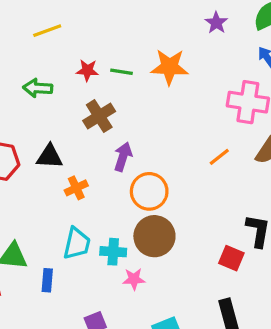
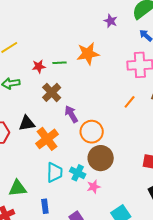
purple arrow: (123, 157) -> (71, 114), turned -36
orange cross: (76, 188) -> (47, 139), size x1.6
cyan cross: (113, 252) -> (78, 173), turned 35
blue rectangle: (47, 280) -> (45, 206), moved

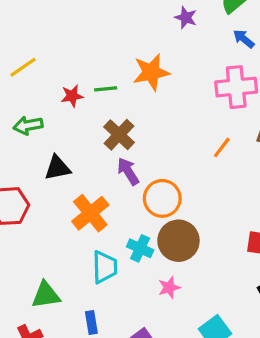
brown cross: (52, 92) -> (119, 135), moved
black triangle: (27, 123) -> (57, 168), moved
cyan cross: (78, 173) -> (140, 248), moved

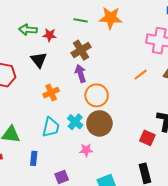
red star: (72, 96) -> (50, 35), moved
black triangle: (57, 168) -> (39, 60), turned 48
orange cross: (90, 213) -> (51, 93), size x0.7

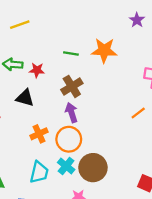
black triangle: (39, 60) -> (25, 98), turned -36
orange circle: (97, 95) -> (69, 139), moved

